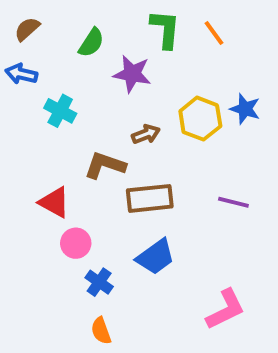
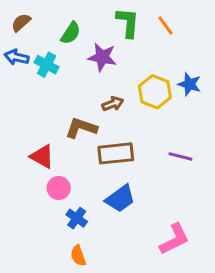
cyan cross: (60, 111) -> (47, 65), moved

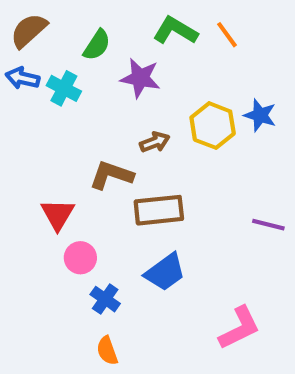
brown semicircle: (21, 23) -> (29, 31), size x1.4
green L-shape: (128, 23) -> (175, 31), turned -64
red triangle: (42, 156) -> (58, 214), turned 32
purple line: (180, 156) -> (268, 225), moved

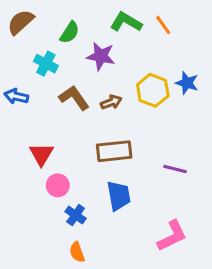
blue arrow: (23, 78) -> (16, 96), moved
brown L-shape: (111, 175) -> (74, 98), moved, turned 36
purple line: (268, 225) -> (175, 169), moved
blue trapezoid: (165, 272) -> (119, 196), turned -64

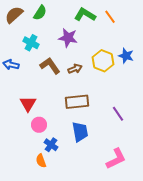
green semicircle: (70, 32) -> (40, 13), moved
purple line: (175, 169) -> (118, 114), turned 42
orange semicircle: (77, 252) -> (41, 161), moved

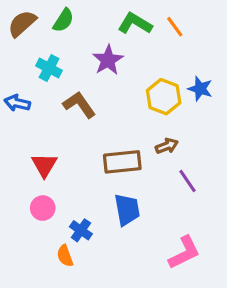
purple star: (68, 38) -> (108, 60), turned 30
brown arrow: (75, 69) -> (167, 146), moved
pink circle: (39, 125) -> (43, 208), moved

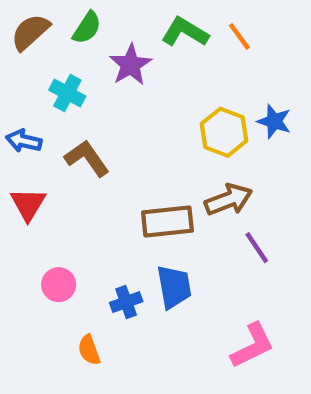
purple star: (108, 60) -> (130, 65), moved
brown L-shape: (79, 105) -> (87, 158), moved
brown arrow: (167, 146) -> (228, 200), size x1.5
red triangle: (44, 165) -> (28, 204), moved
blue cross: (81, 230) -> (126, 302), moved, turned 35

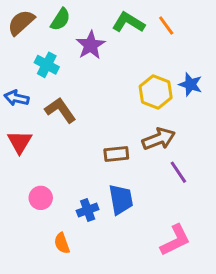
brown rectangle: (167, 221) -> (116, 154), size x0.7

